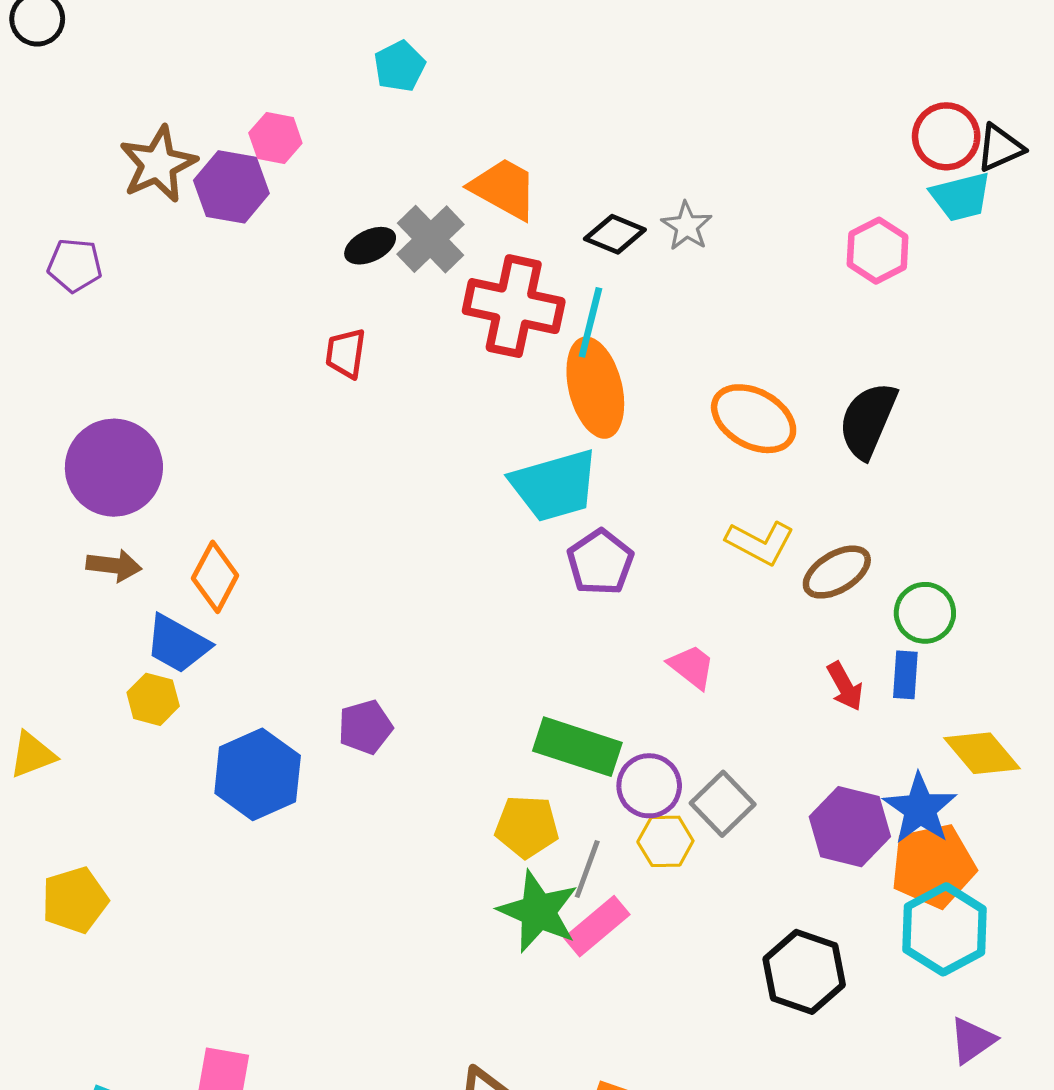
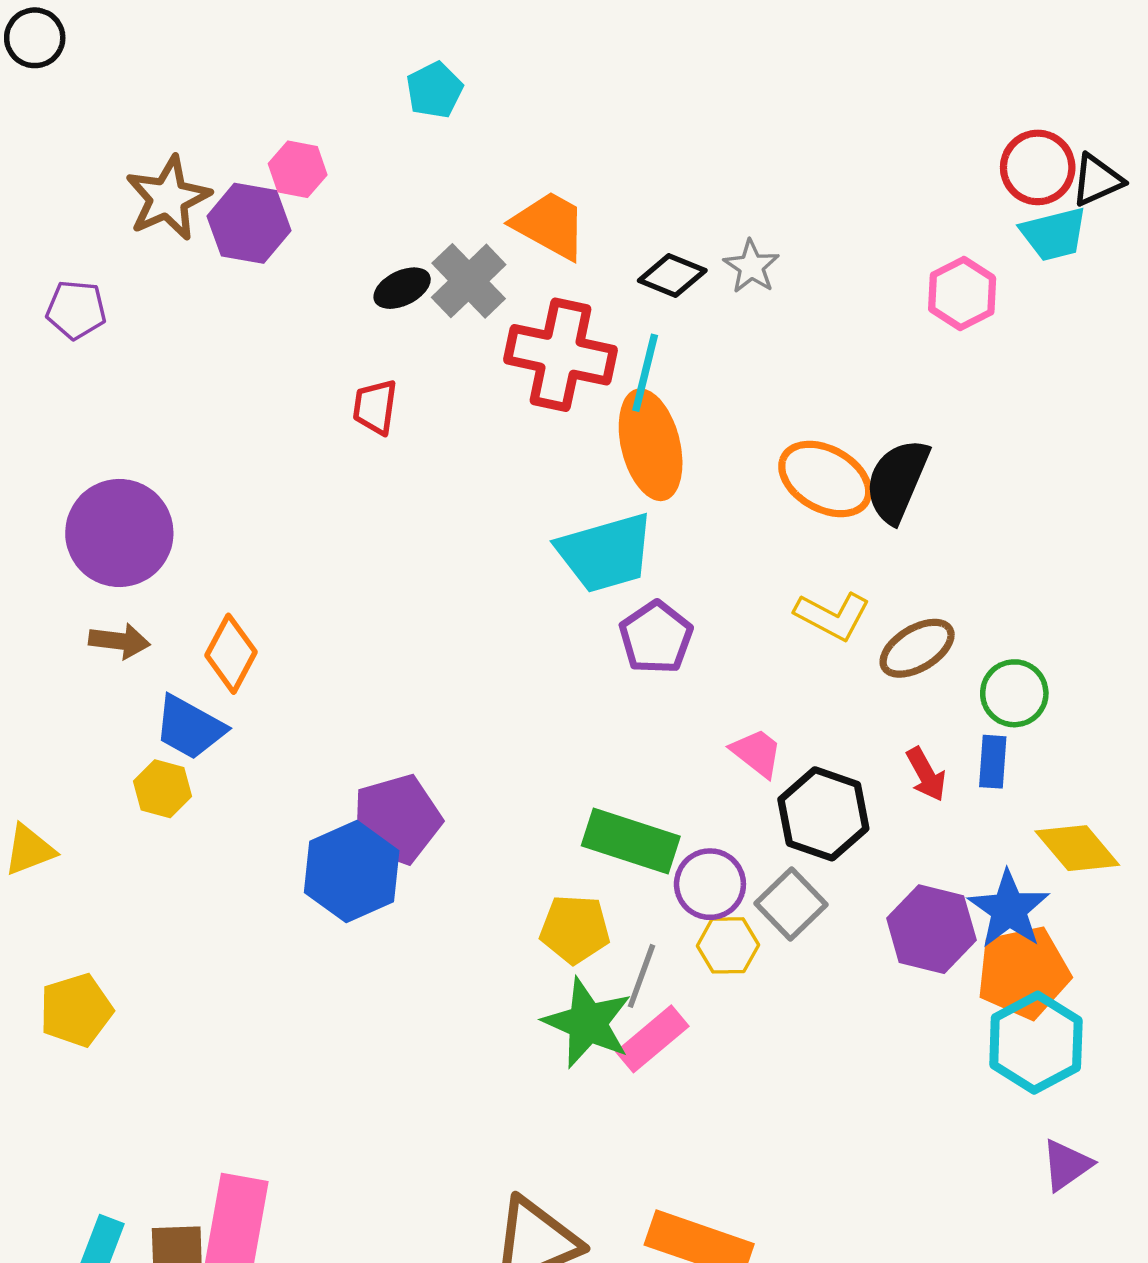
black semicircle: (868, 420) -> (897, 481), moved
purple pentagon: (365, 727) -> (397, 819), size x1.5
blue hexagon: (258, 774) -> (352, 872), moved
black hexagon: (804, 972) -> (823, 814), moved

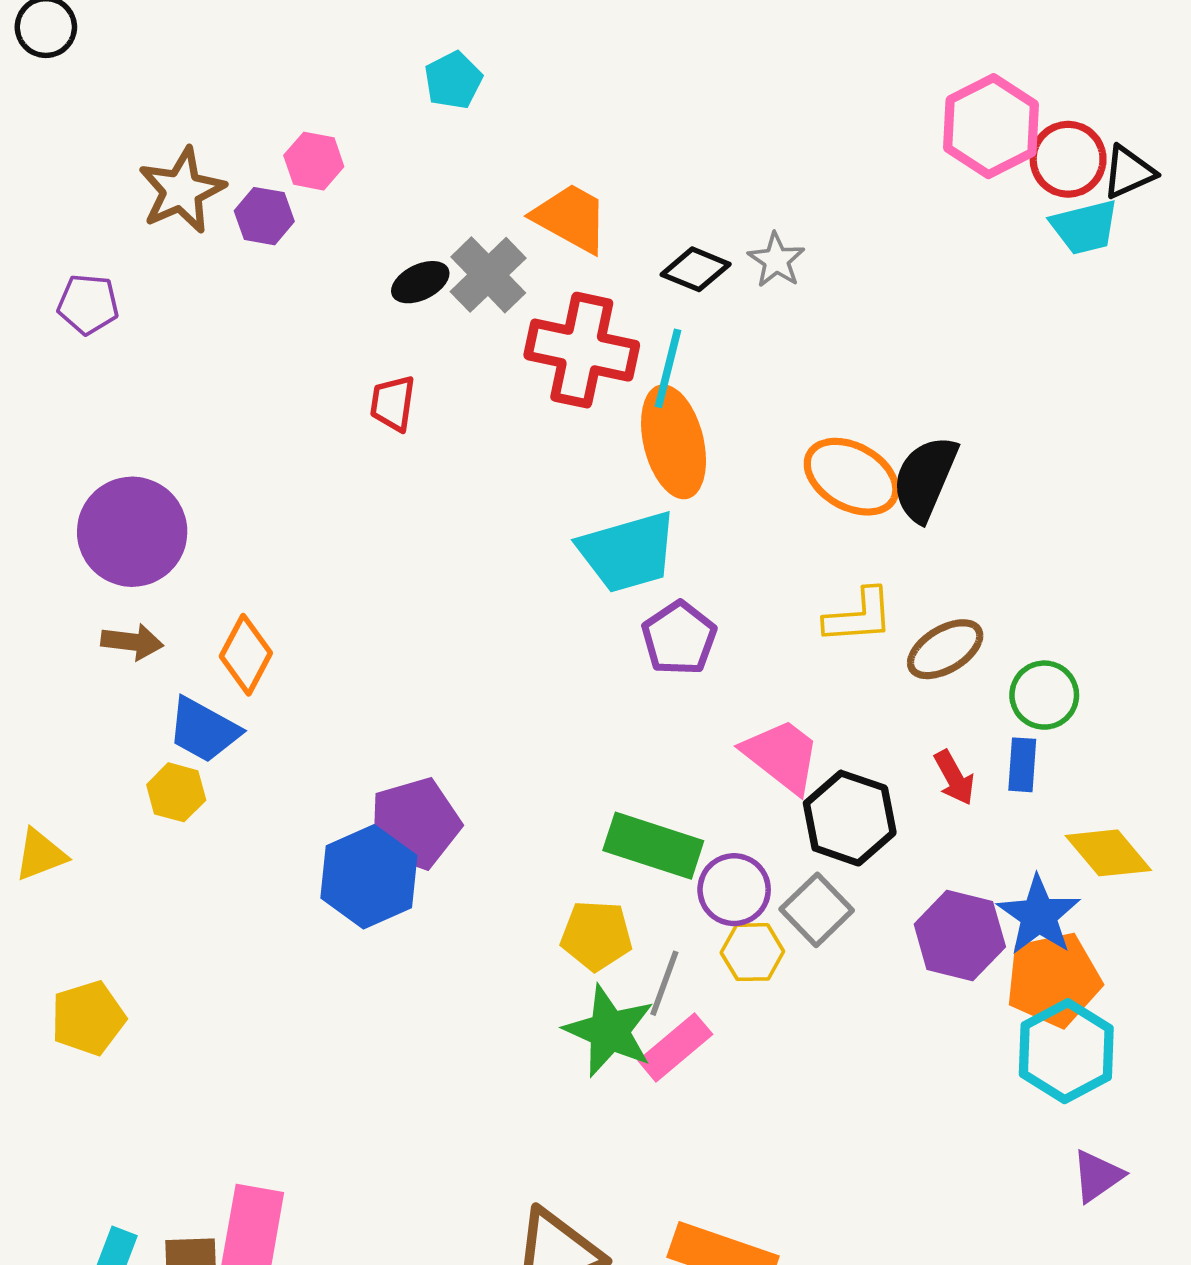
purple hexagon: (249, 223) -> (264, 216), size x0.7
pink hexagon: (962, 294) -> (991, 126), moved, size x1.4
yellow L-shape: (832, 616) -> (859, 616), turned -32
pink trapezoid: (757, 753) -> (782, 756), size x1.5

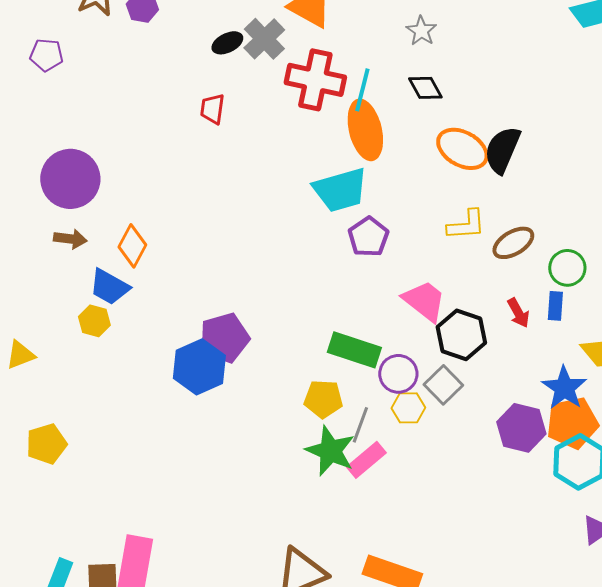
black diamond: (696, 269) -> (425, 88), moved, turned 39
purple hexagon: (960, 935) -> (521, 428), moved

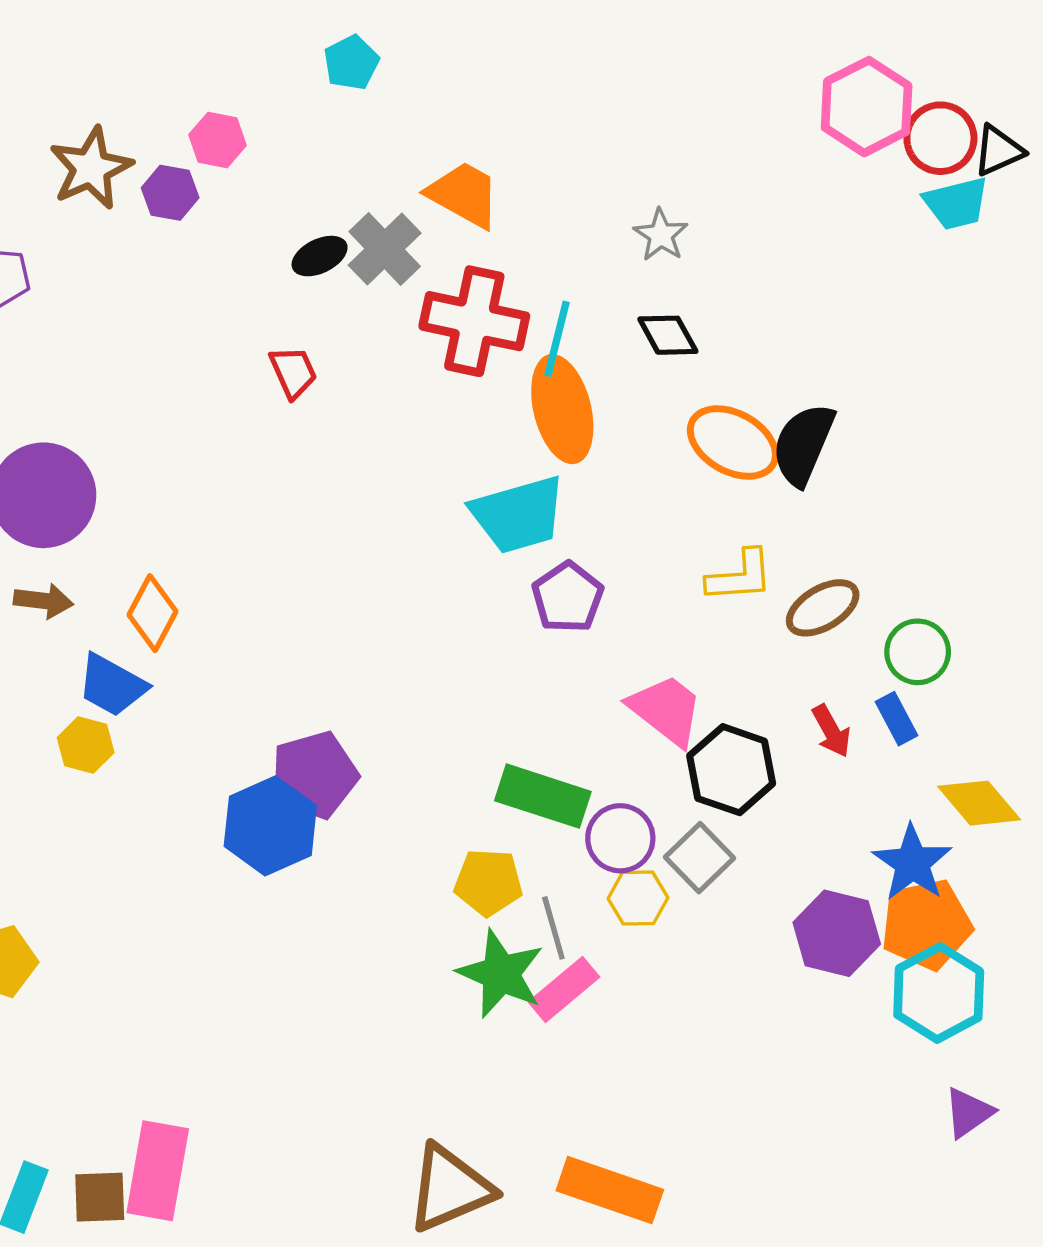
red trapezoid: (212, 109) -> (293, 372), turned 148
blue rectangle: (555, 306) -> (896, 719), turned -32
gray line: (360, 425) -> (553, 928), turned -36

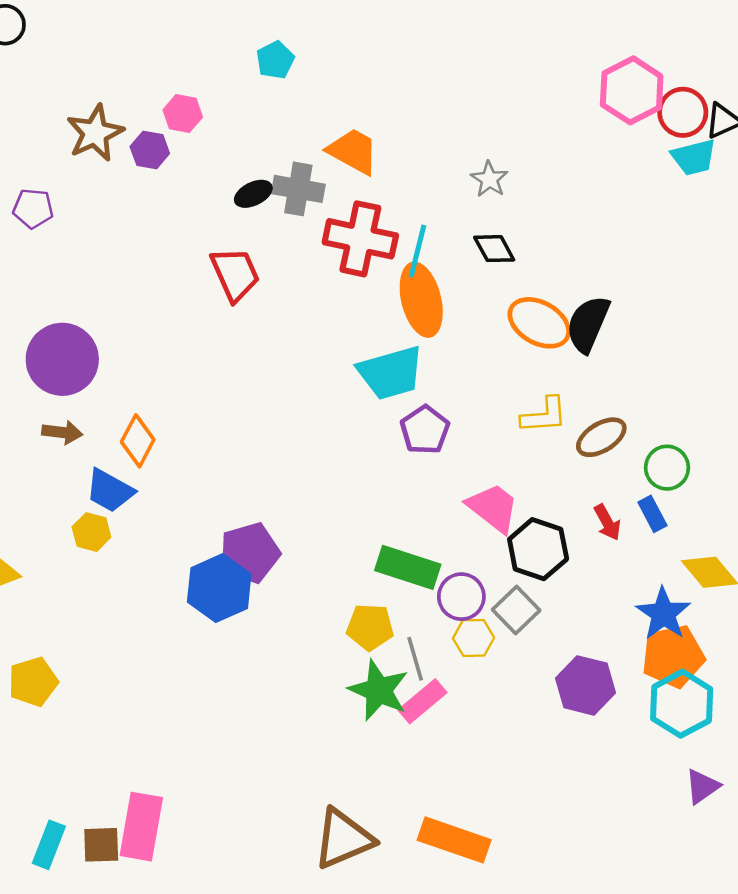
gray cross: (385, 249) -> (298, 189), turned -36
red trapezoid: (293, 372) -> (235, 274), size x1.5
purple hexagon: (837, 933) -> (585, 685), moved

